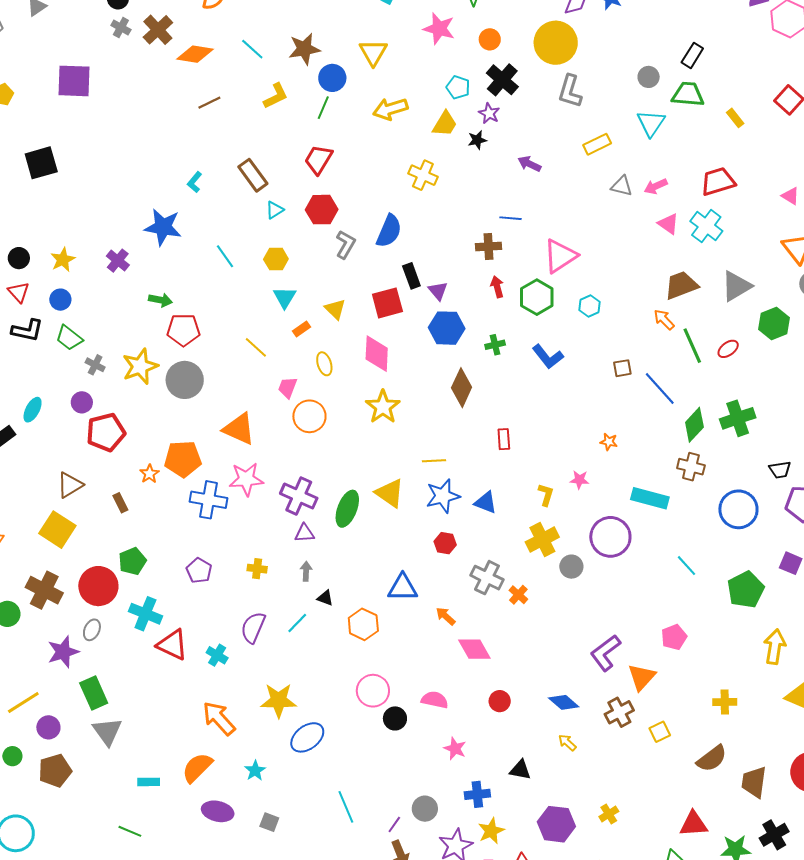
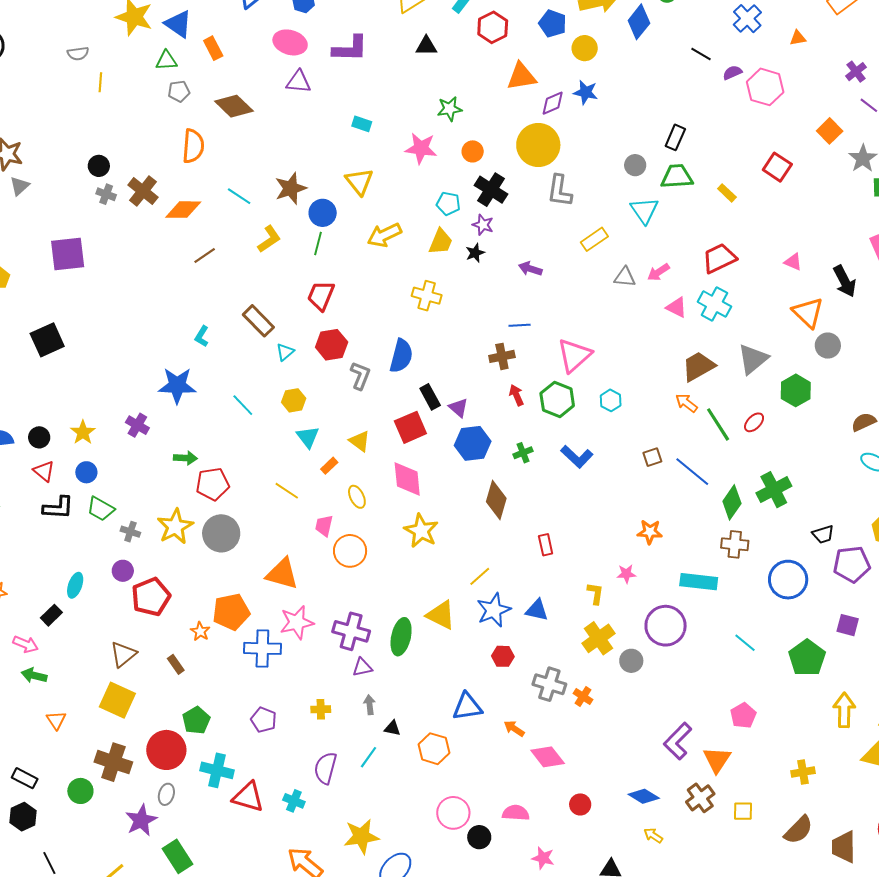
orange star: (609, 442) -> (650, 532), size x1.4
yellow line: (434, 461) -> (480, 576), turned -30
yellow square: (660, 732) -> (743, 811), turned 35

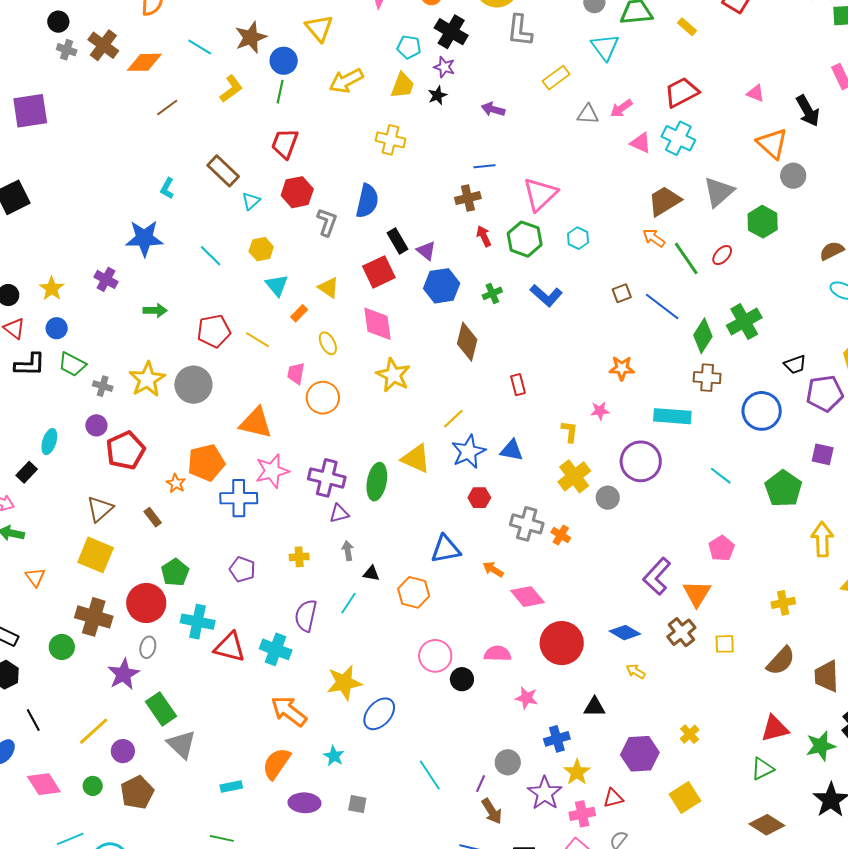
red pentagon: (213, 484) -> (214, 331), moved
cyan cross: (294, 801) -> (276, 649), size x1.4
red circle: (580, 804) -> (562, 643), size x2.0

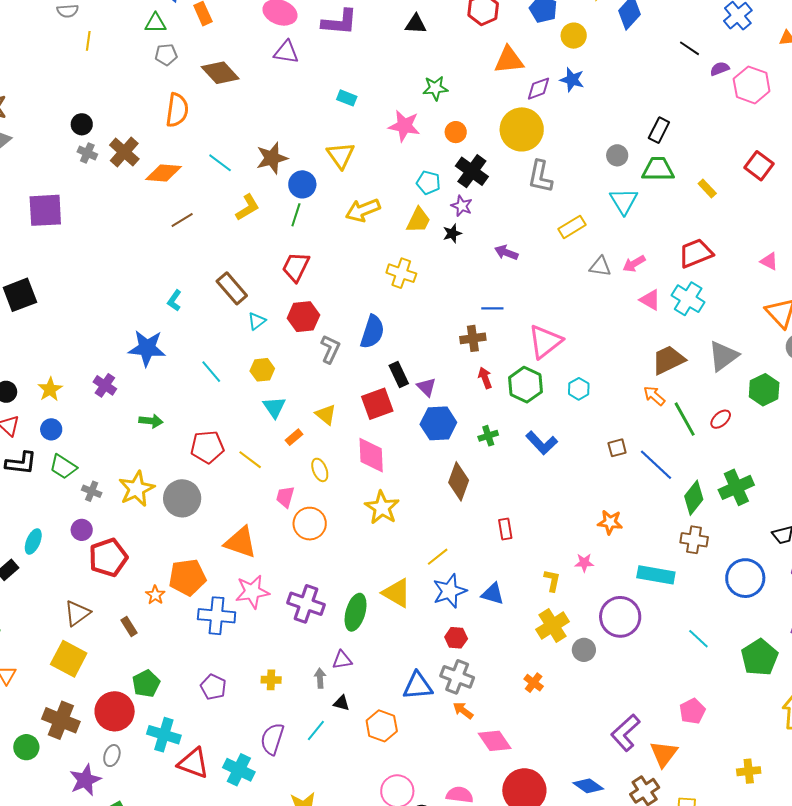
purple triangle: (339, 514) -> (342, 660), moved
gray cross: (527, 524) -> (457, 677), moved

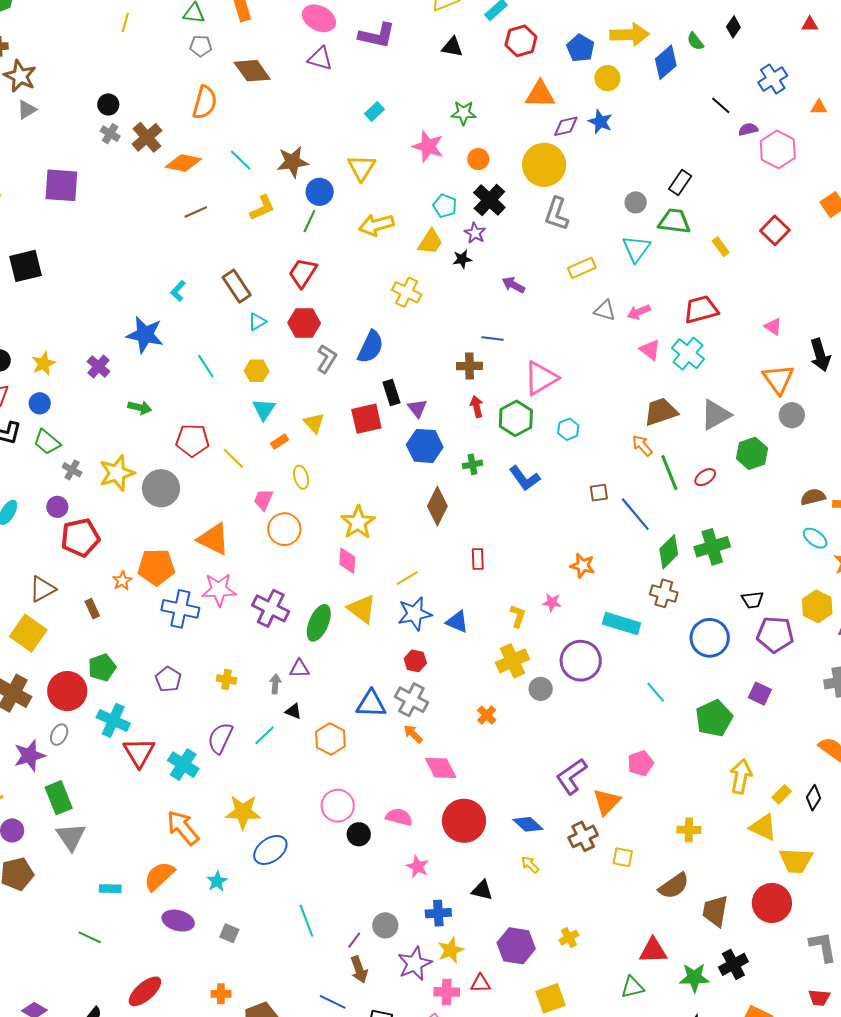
cyan rectangle: (347, 98) -> (374, 112), turned -72
pink diamond: (371, 455) -> (347, 561), moved, size x0.7
red triangle: (193, 763) -> (139, 752), turned 32

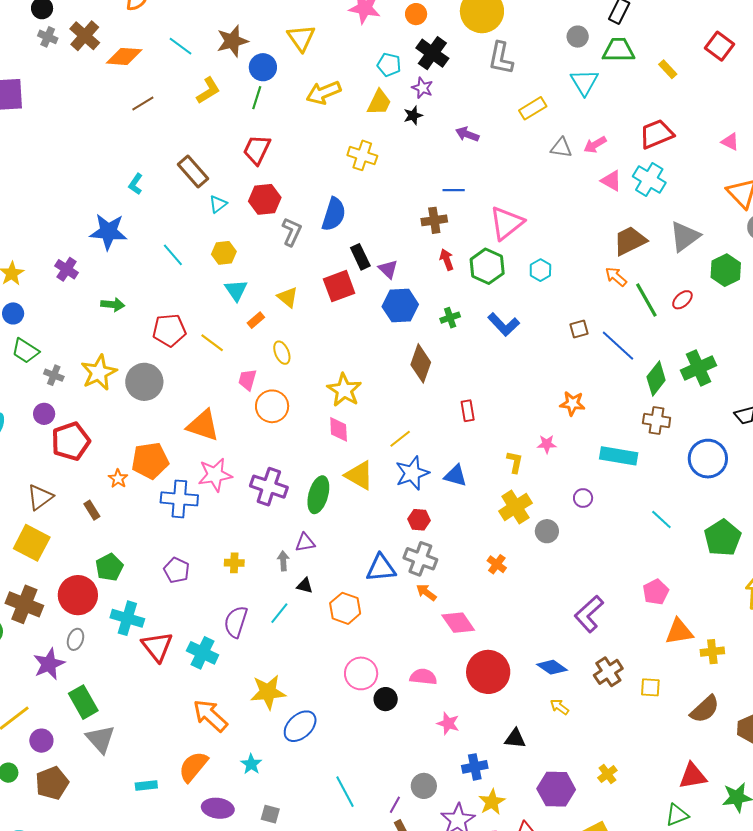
purple circle: (581, 661) -> (583, 498), size x0.5
orange triangle: (607, 802) -> (679, 632), moved, turned 44

